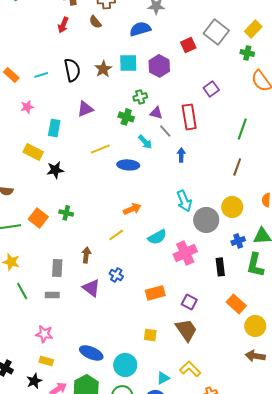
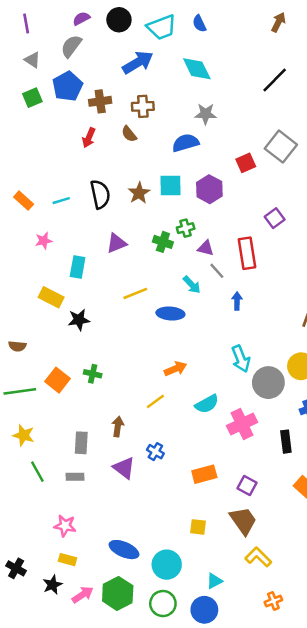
green cross: (126, 117) -> (163, 242), moved
yellow L-shape: (190, 369) -> (258, 557), moved

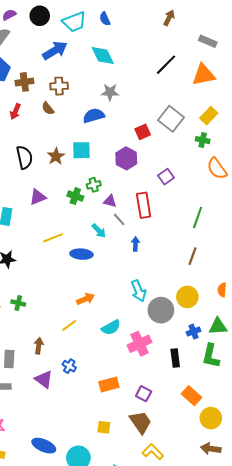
purple hexagon: (209, 189) -> (126, 158), moved

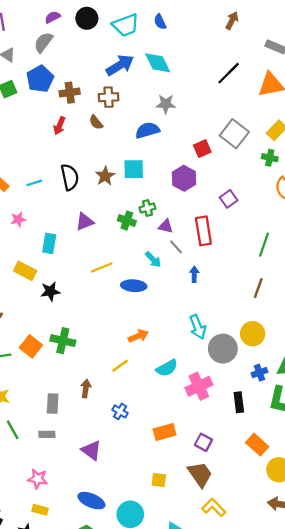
blue arrow: (55, 50) -> (120, 65), moved
green cross: (18, 303) -> (63, 341), size x1.5
purple triangle: (44, 379) -> (91, 450), moved

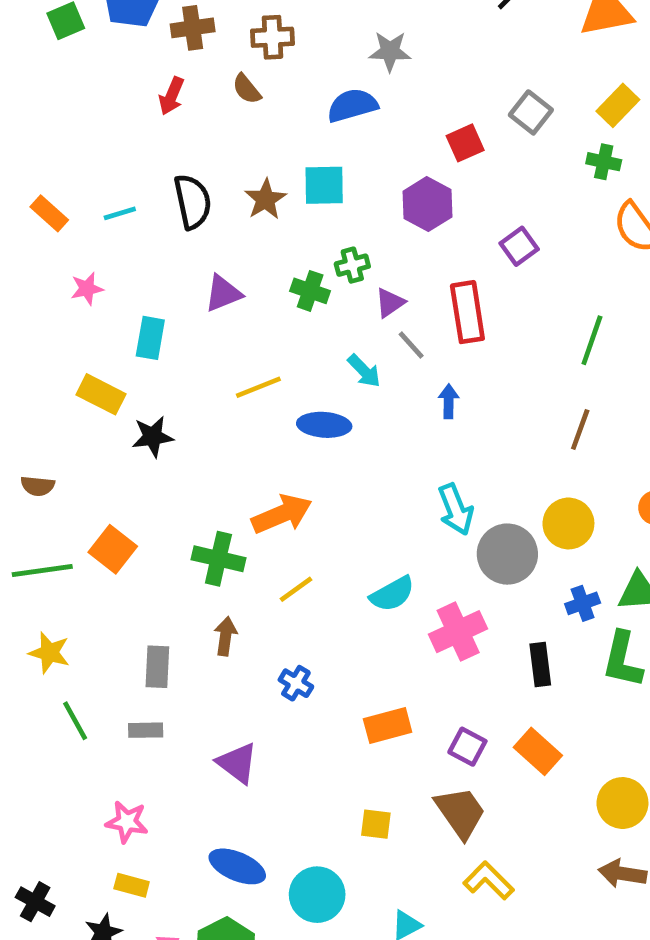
gray square: (234, 134) -> (531, 112), size x0.7
purple triangle: (166, 226) -> (390, 303), turned -49
orange arrow: (138, 336) -> (282, 514), moved, size x1.4
green cross: (63, 341) -> (218, 559), moved
orange rectangle: (257, 445) -> (538, 751), moved

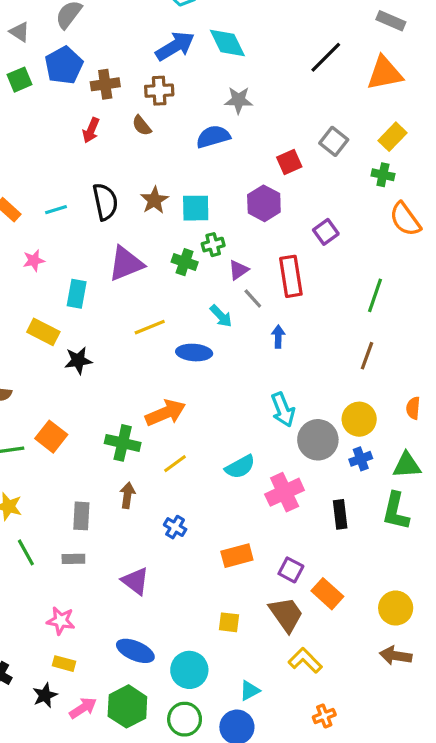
cyan square: (324, 185) -> (196, 208), moved
purple triangle: (223, 293) -> (126, 264), size x1.4
blue cross: (583, 603) -> (361, 459), moved
orange rectangle: (538, 751) -> (327, 594), moved

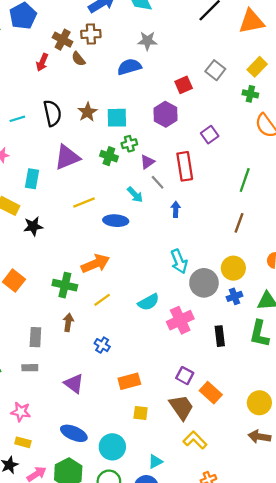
brown cross: (105, 84) -> (63, 40), moved, turned 36
orange rectangle: (237, 556) -> (129, 381), moved

